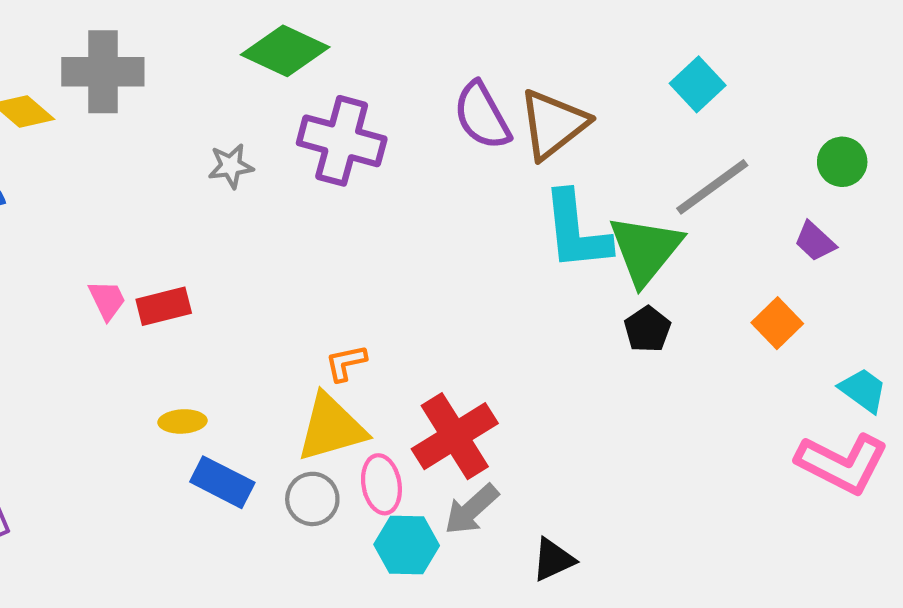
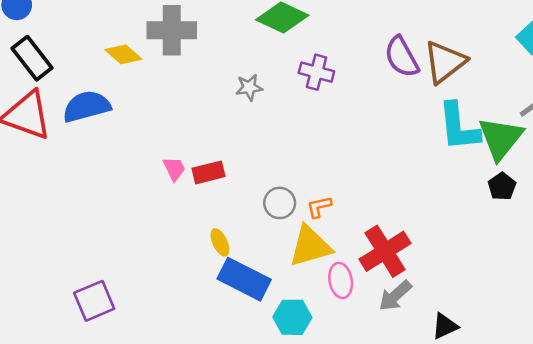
purple cross: (342, 141) -> (316, 72), size x0.7
yellow ellipse: (183, 421) -> (220, 242), turned 68
blue rectangle: (222, 482) -> (244, 279), size x1.4
gray circle: (312, 499) -> (280, 203), moved
cyan hexagon: (407, 545) -> (292, 317), moved

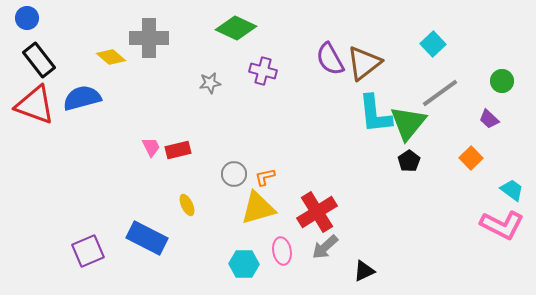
blue rectangle: (244, 279) -> (147, 238), moved
pink ellipse: (341, 280) -> (282, 251), moved

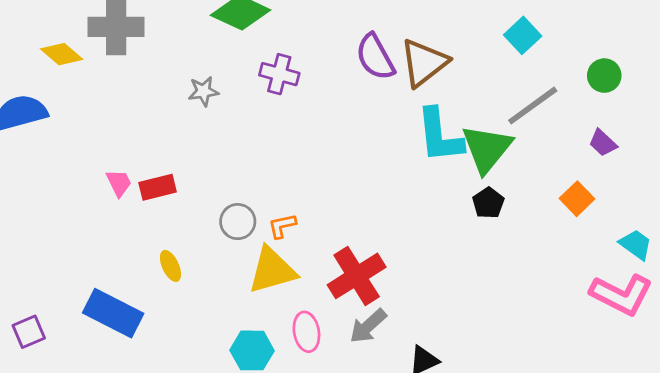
green circle: (502, 81) -> (604, 76), moved
purple square: (88, 251) -> (29, 332), size x0.7

